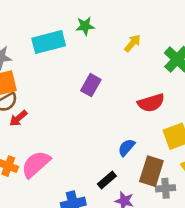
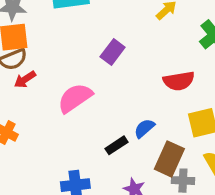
pink semicircle: (36, 164) -> (75, 98), moved
black rectangle: (107, 180) -> (117, 145), moved

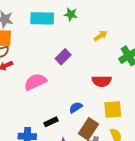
black rectangle: (117, 145) -> (51, 122), moved

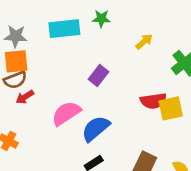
blue semicircle: (76, 107) -> (96, 129), moved, size x1.6
yellow square: (113, 109) -> (171, 108), moved

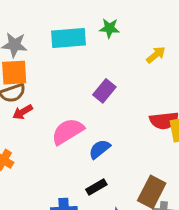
blue semicircle: (96, 129) -> (100, 149), size x0.7

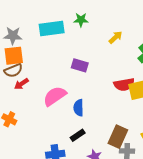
purple rectangle: (104, 91) -> (80, 65), turned 70
blue semicircle: (100, 149) -> (79, 108), turned -49

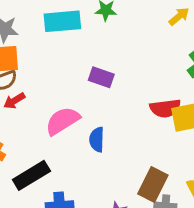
yellow arrow: (116, 37) -> (179, 16), moved
black rectangle: (78, 135) -> (31, 175), moved, size x1.6

